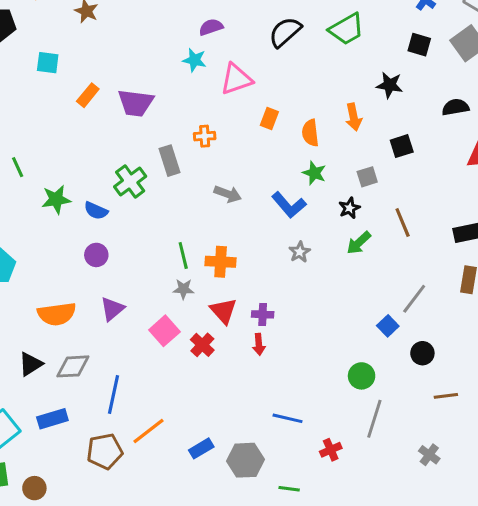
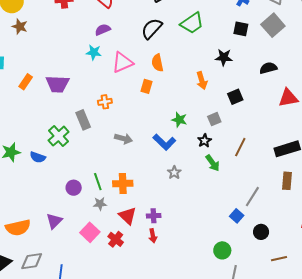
orange semicircle: (310, 133) -> (157, 63), moved
brown line: (403, 222) -> (240, 147), turned 54
green arrow: (359, 243) -> (213, 163), turned -78
purple circle: (96, 255) -> (74, 188), moved

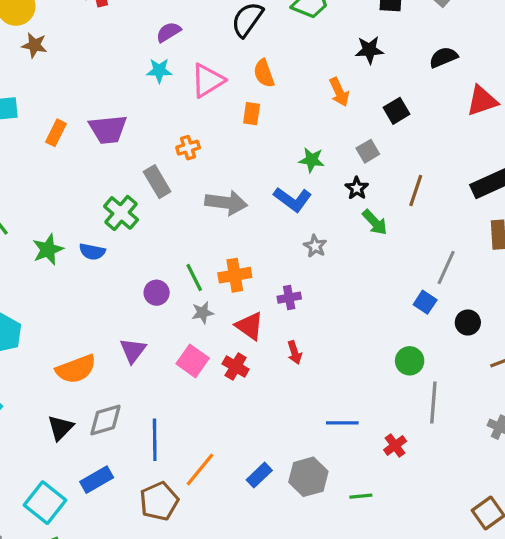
gray arrow: (123, 139) -> (226, 203), size x1.4
purple cross: (154, 216) -> (289, 298), moved

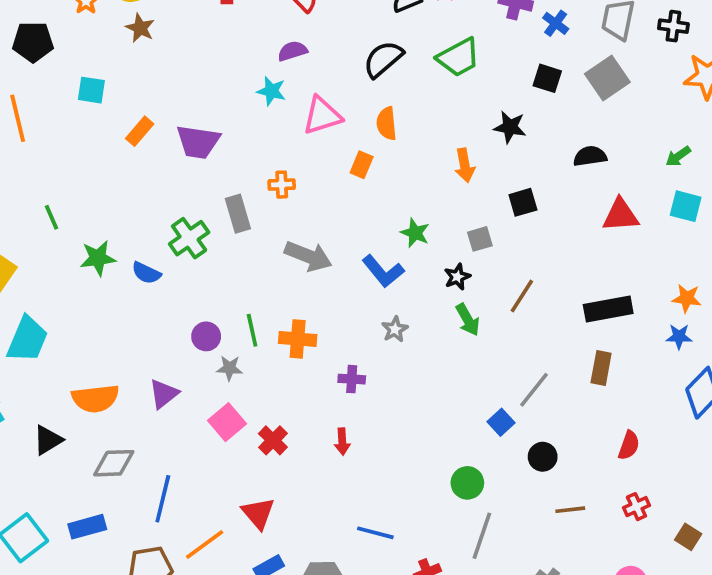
gray star: (203, 313) -> (229, 368), moved
red triangle: (250, 326) -> (258, 513), moved
black triangle: (60, 428) -> (48, 440), moved

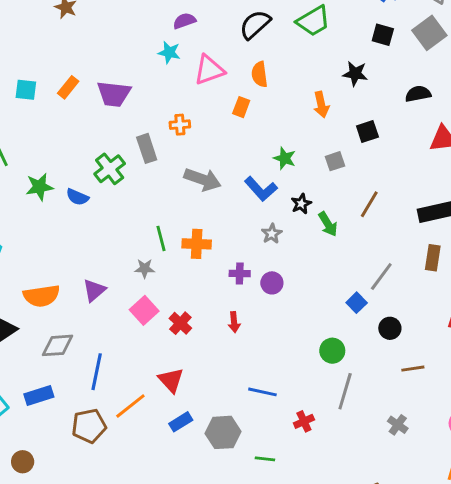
cyan square: (91, 90) -> (26, 90), moved
black star: (457, 277) -> (301, 204), moved
purple circle: (206, 336) -> (272, 283), moved

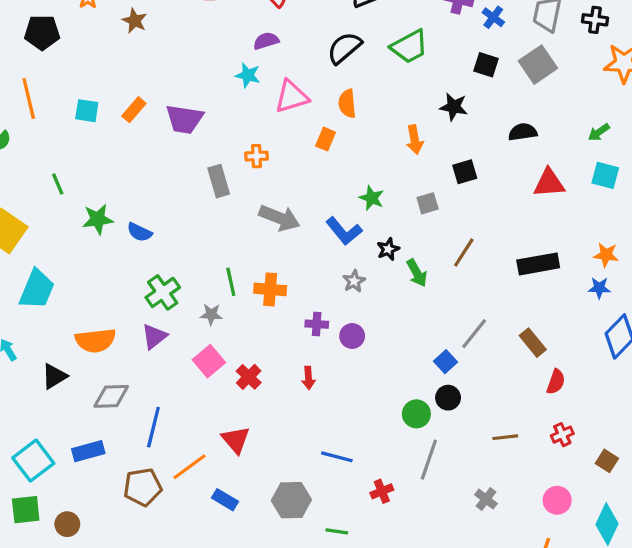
green cross: (110, 169) -> (163, 292), moved
brown rectangle: (433, 258) -> (533, 343), moved, turned -50
black circle: (390, 328) -> (448, 398), moved
blue rectangle: (181, 422) -> (225, 500), moved, turned 60

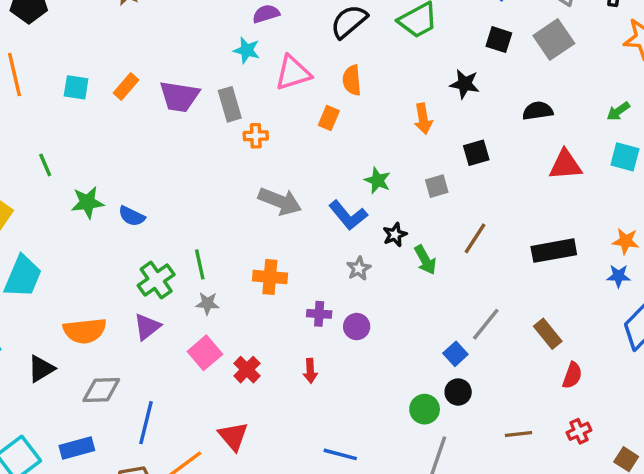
gray rectangle: (219, 181) -> (230, 104), moved
green line: (231, 282) -> (200, 264), moved

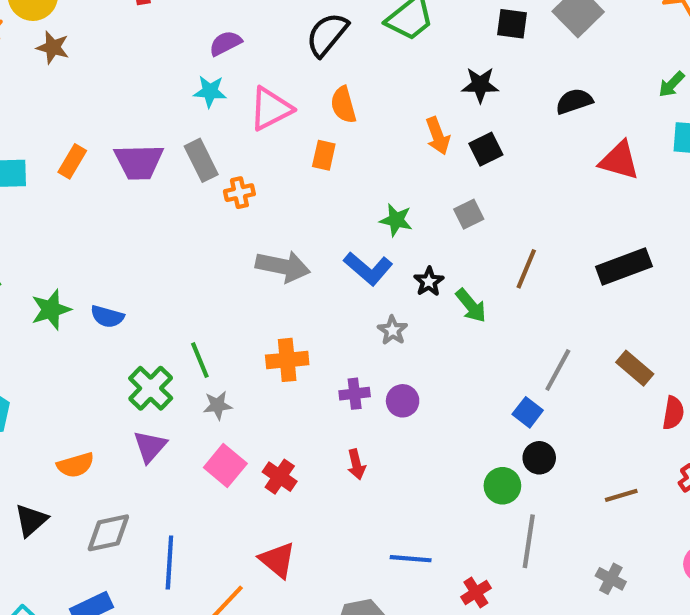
black square: (476, 153) -> (486, 149), moved
red triangle: (565, 165) -> (619, 160), turned 30
orange semicircle: (85, 331) -> (75, 465), size x0.7

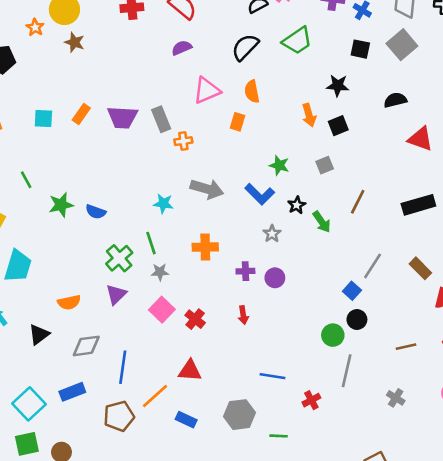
cyan star: (210, 91) -> (163, 204), moved
red triangle: (278, 560) -> (190, 371), turned -40

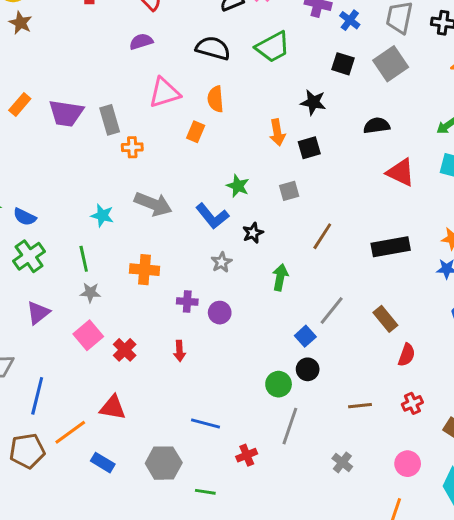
black semicircle: (245, 47) -> (213, 48), turned 56
green arrow: (322, 222) -> (280, 277), moved, turned -140
green cross: (119, 258) -> (29, 256), moved

